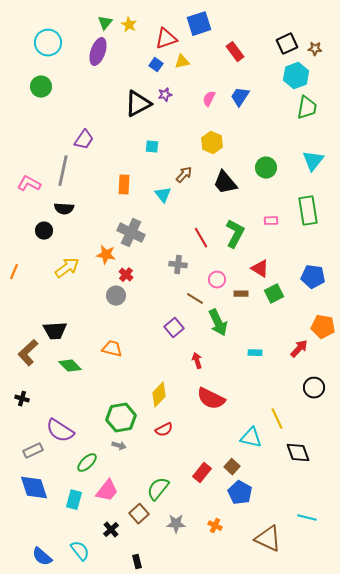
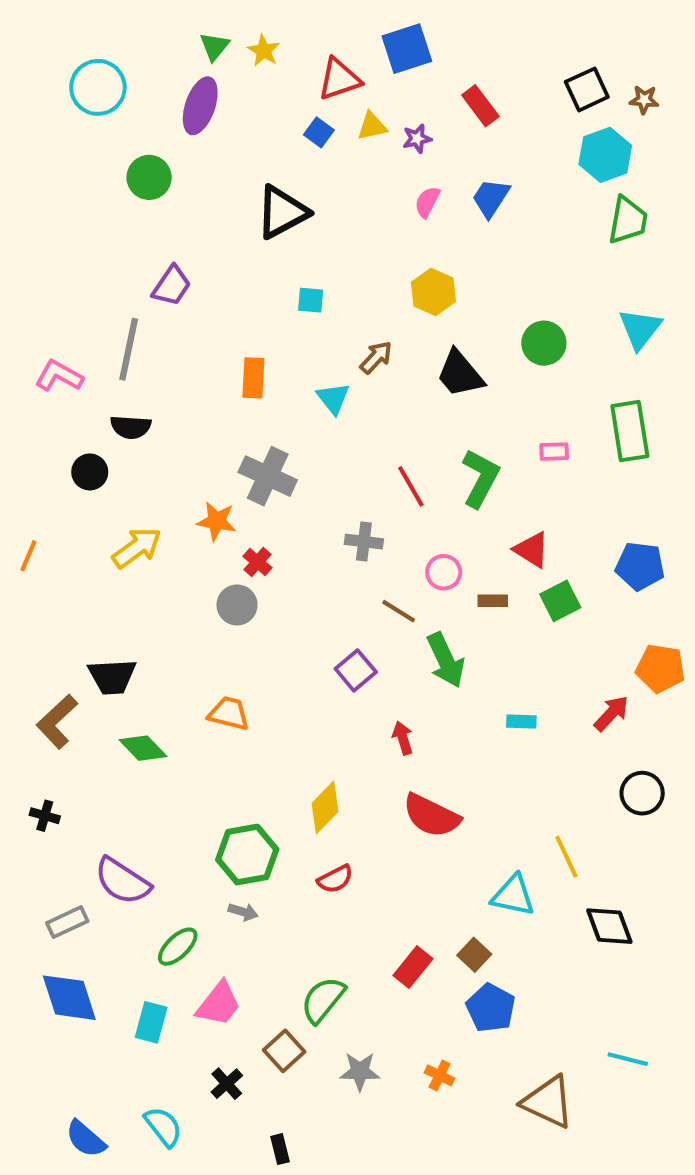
green circle: (41, 87) -> (149, 177), moved
purple star: (165, 95) -> (417, 139), moved

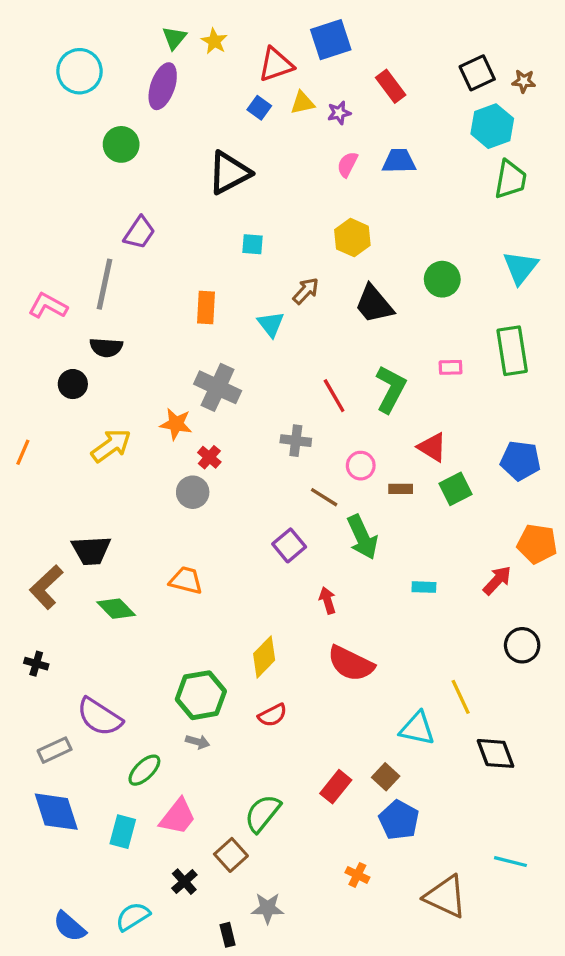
blue trapezoid: (491, 198) -> (399, 161), turned 56
gray star: (360, 1071) -> (268, 908), moved
cyan semicircle: (163, 1127) -> (133, 917), turned -84

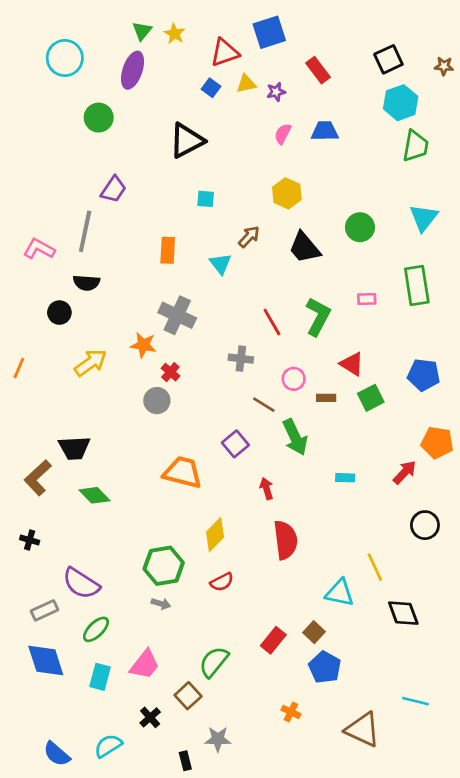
brown star: (524, 81) -> (444, 66), moved
orange trapezoid: (186, 580) -> (183, 472), moved, size x1.4
red semicircle: (351, 664) -> (286, 540), turned -123
green ellipse: (144, 770) -> (96, 629), moved

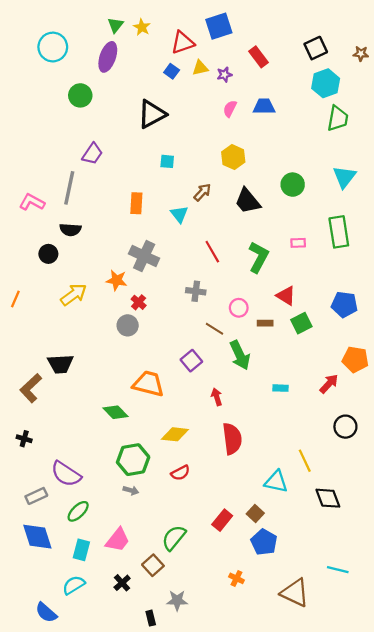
red line: (272, 322) -> (212, 252), moved
green diamond: (95, 495) -> (115, 412), moved
yellow diamond: (215, 535) -> (175, 434), turned 52
cyan semicircle: (108, 746) -> (74, 585), moved

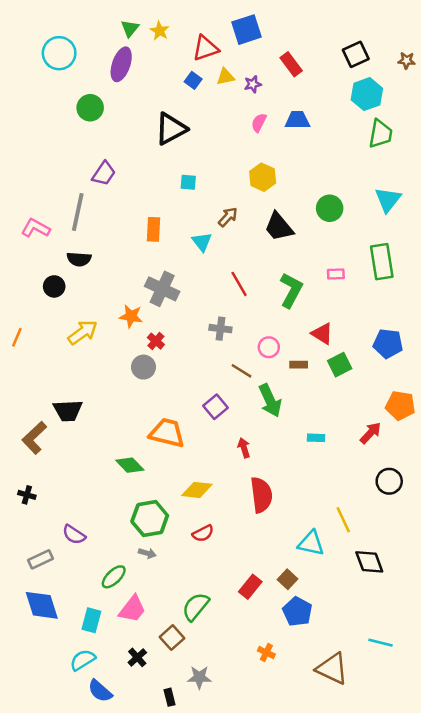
purple semicircle: (66, 474) -> (74, 535), size x0.7
green ellipse: (78, 511) -> (114, 577), moved
blue semicircle: (46, 613) -> (100, 691), moved

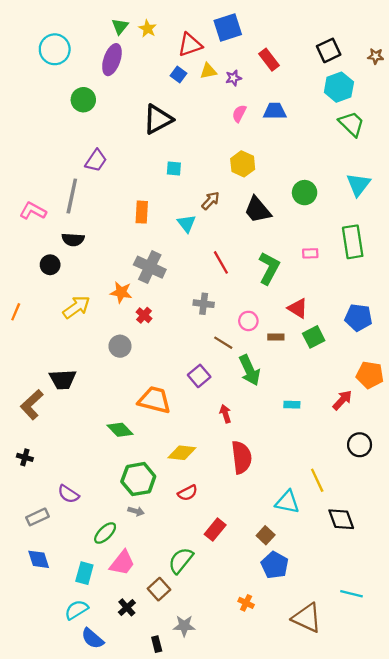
green trapezoid: (381, 134) -> (352, 124), turned -56
gray circle: (143, 367) -> (120, 346), moved
red rectangle: (250, 587) -> (215, 530), moved
blue diamond: (42, 605) -> (39, 559), size x0.7

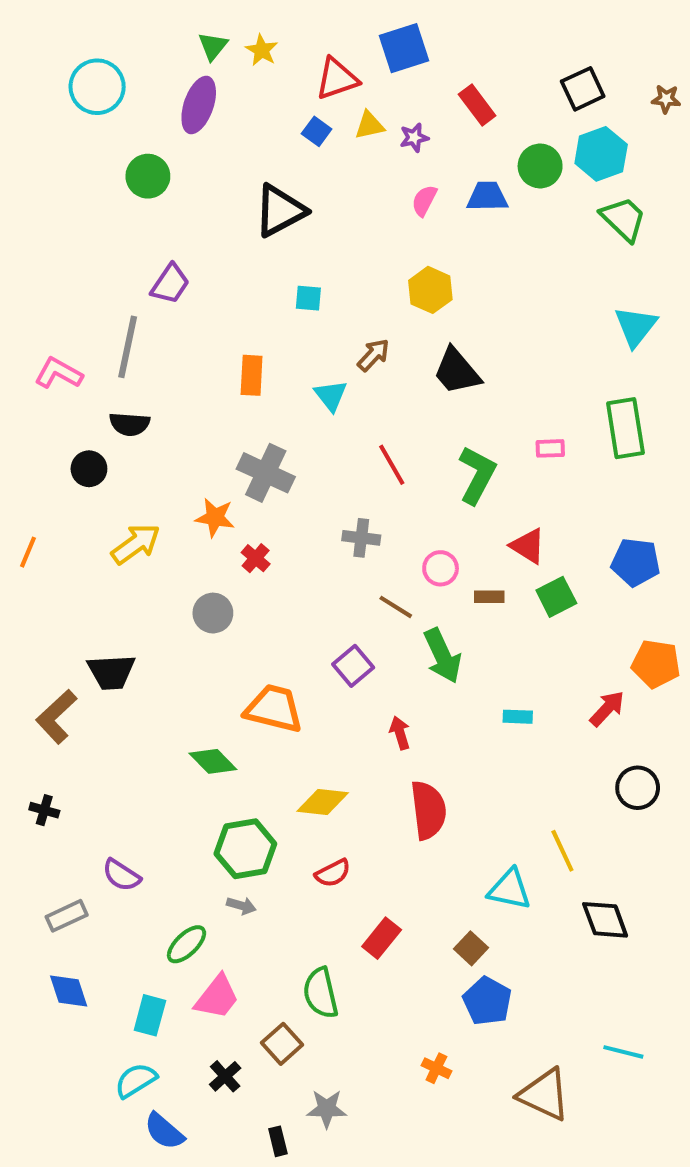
green circle: (305, 193) -> (540, 166), moved
green semicircle: (181, 560) -> (321, 993), turned -52

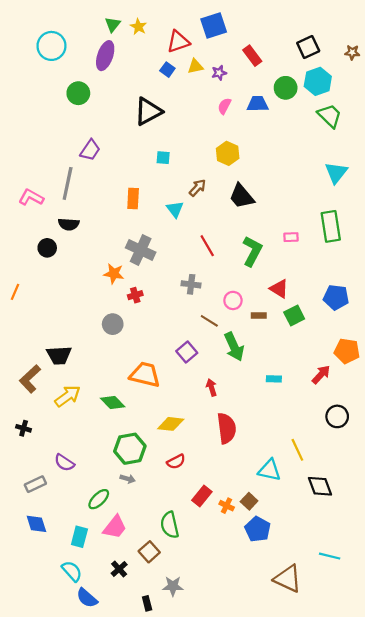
yellow arrow: (136, 544) -> (68, 396), moved
red cross: (256, 558) -> (135, 295), turned 32
orange cross: (436, 1068) -> (227, 506), moved
cyan semicircle: (136, 1080) -> (72, 571), turned 80

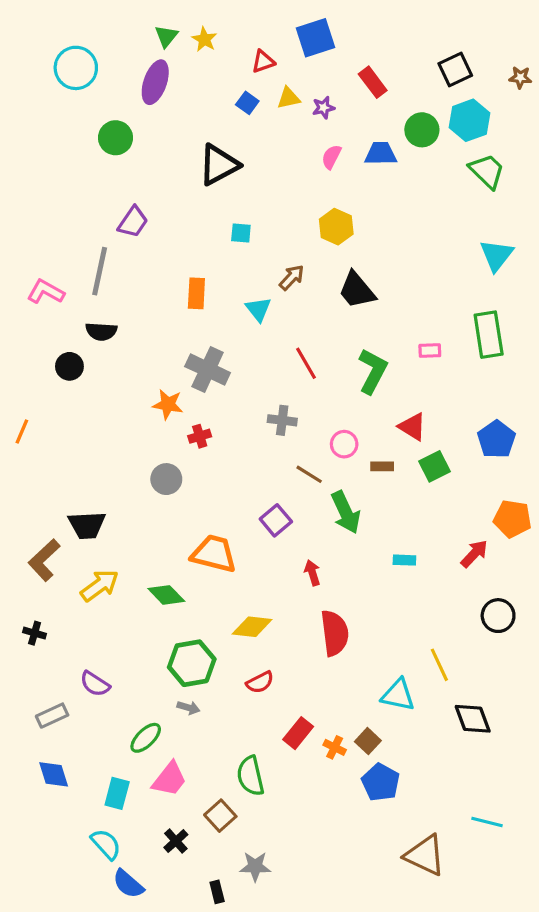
red triangle: (178, 42) -> (263, 62), size x0.7
blue pentagon: (336, 297) -> (497, 439), turned 30

